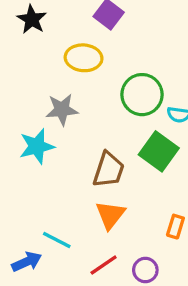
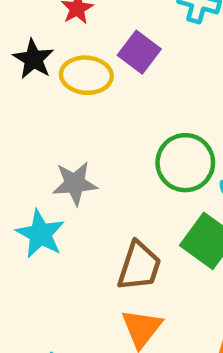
yellow ellipse: (84, 58) -> (86, 75), moved
cyan star: (37, 146) -> (40, 234), turned -30

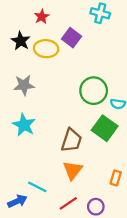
gray star: (75, 183) -> (24, 85), moved

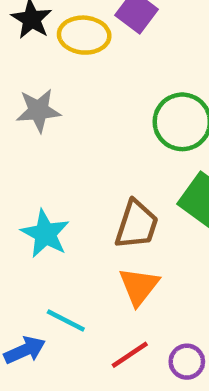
cyan star: (24, 125) -> (45, 234), moved

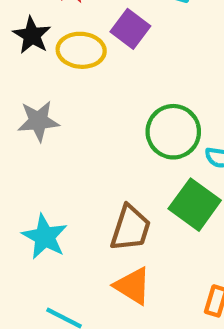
orange triangle: (139, 286) -> (133, 286), turned -36

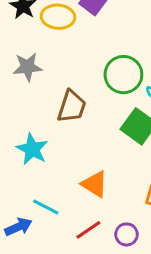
brown trapezoid: (130, 228) -> (72, 107), moved

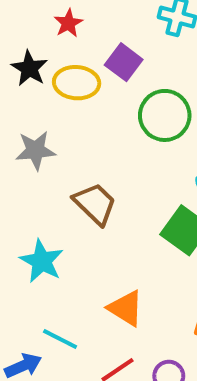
green circle: (123, 75) -> (165, 115), moved
brown trapezoid: (72, 107) -> (95, 204), turned -64

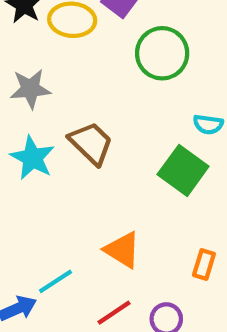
cyan star: (42, 261) -> (32, 158), moved
cyan line: (60, 339) -> (55, 281), turned -60

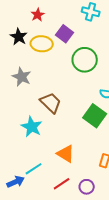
gray star: (30, 89) -> (22, 77), turned 30
cyan star: (32, 158) -> (32, 127), moved

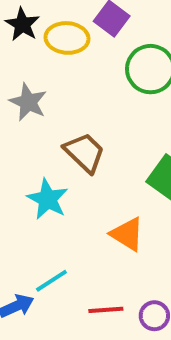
orange triangle: (66, 154) -> (127, 234), moved
red line: (62, 184) -> (106, 310), turned 30

